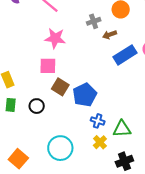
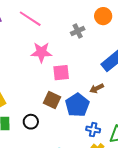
brown arrow: (110, 35) -> (97, 88), moved
pink square: (48, 66) -> (61, 73), moved

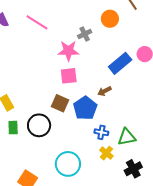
pink star: (41, 52) -> (68, 51), moved
black circle: (31, 122) -> (39, 125), size x1.5

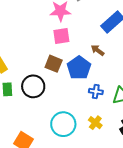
brown arrow: (104, 91) -> (98, 50), turned 64
yellow cross: (106, 153) -> (95, 123), moved

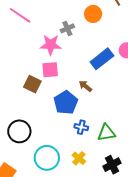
brown square: (54, 64) -> (32, 84), moved
black circle: (33, 86) -> (19, 131), moved

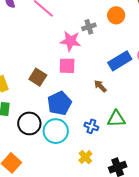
brown square: (32, 84) -> (38, 77), moved
blue pentagon: (66, 102) -> (59, 103), moved
green triangle: (106, 133) -> (116, 119), moved
cyan circle: (47, 158) -> (56, 131), moved

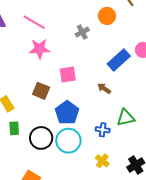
pink star: (70, 41) -> (39, 49), moved

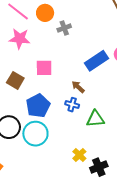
orange circle: (107, 16) -> (45, 13), moved
blue cross: (103, 130) -> (72, 105), moved
yellow cross: (102, 161) -> (79, 155), moved

